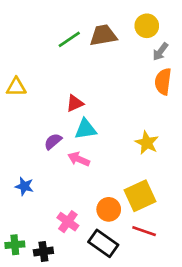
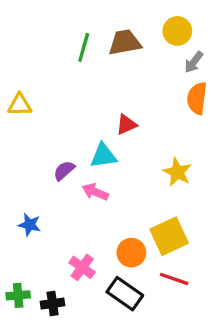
green line: (69, 39) -> (84, 47), turned -40
red triangle: (75, 103) -> (126, 125), moved

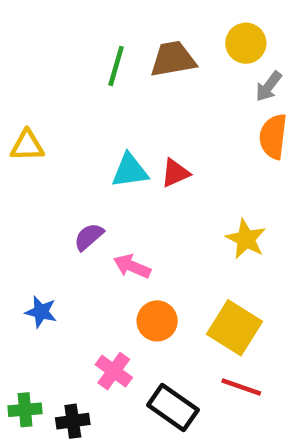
cyan triangle: (103, 156) -> (130, 171), moved
yellow square: (169, 236) -> (234, 328), turned -33
orange circle: (131, 253) -> (157, 321), moved

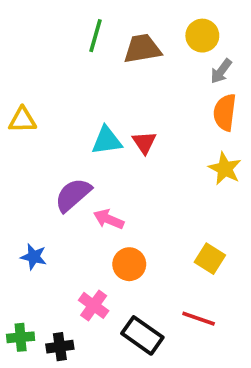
green line: (116, 66) -> (96, 36), moved
red triangle: (175, 173) -> (144, 142), turned -40
purple semicircle: (89, 237) -> (73, 195), size x1.5
yellow star: (246, 239) -> (225, 169), moved
yellow square: (234, 328) -> (210, 259), moved, size x0.7

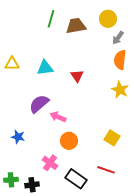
cyan triangle: (107, 141) -> (45, 68), moved

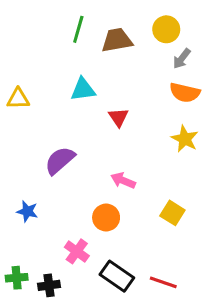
orange semicircle: (120, 60) -> (185, 93), turned -84
cyan triangle: (45, 68) -> (83, 89), moved
pink arrow: (58, 117) -> (123, 181), moved
red line: (106, 170) -> (163, 282), moved

